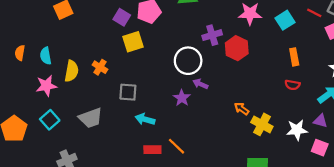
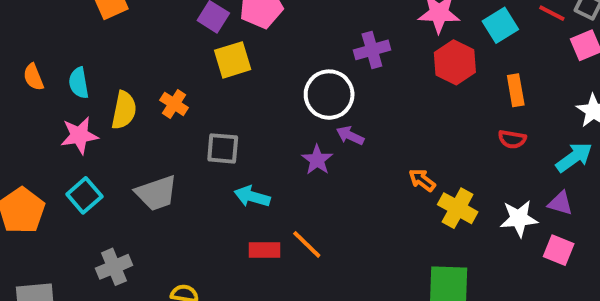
red hexagon: (237, 48) -> (455, 62), moved
orange semicircle: (20, 53) -> (33, 77), turned -32

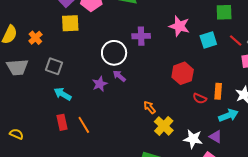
red hexagon: (455, 62) -> (183, 73), moved
orange rectangle: (516, 90) -> (218, 91), moved
gray trapezoid: (156, 193) -> (17, 67), moved
red rectangle: (264, 250) -> (62, 122), turned 63

